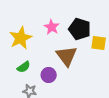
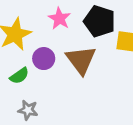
purple circle: (49, 75) -> (44, 59), moved

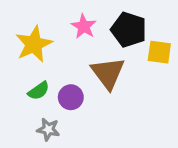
purple circle: (44, 59) -> (71, 97), moved

